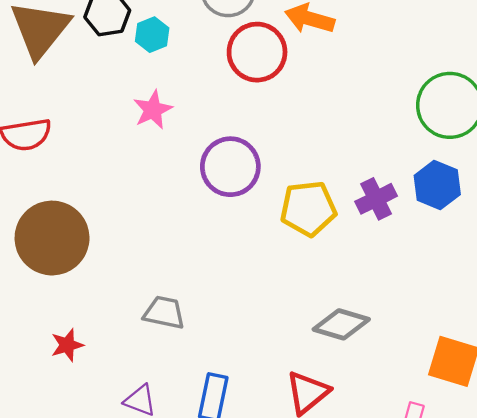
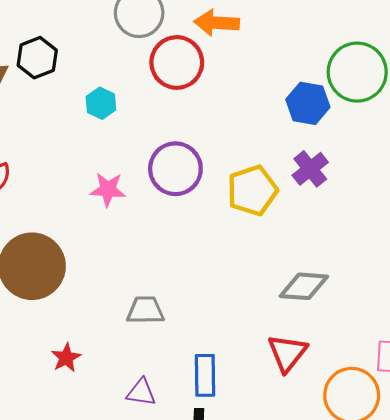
cyan hexagon: (152, 35) -> (101, 103), moved
pink star: (153, 110) -> (108, 189), moved, turned -30
blue hexagon: (437, 185) -> (308, 103), moved

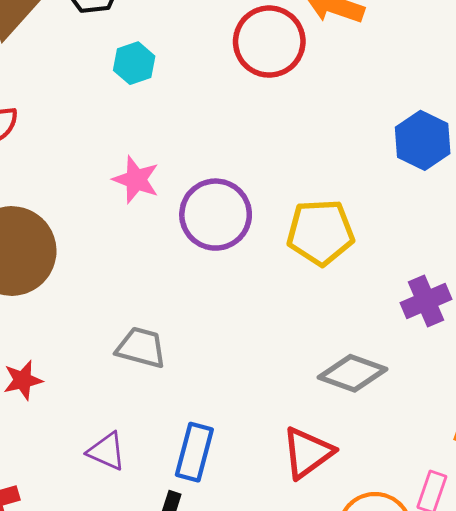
cyan hexagon: (101, 103) -> (134, 63), moved
purple circle: (175, 169) -> (216, 215), moved
purple cross: (310, 169) -> (426, 301), moved

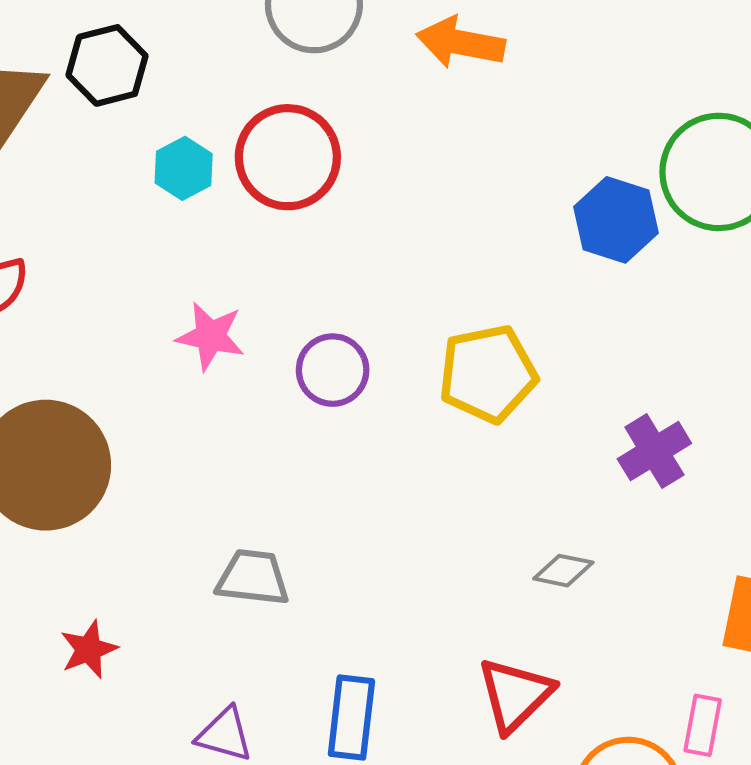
red circle: (269, 42) -> (288, 157), moved
purple circle: (216, 215) -> (333, 370), size x0.7
gray diamond: (353, 373) -> (563, 571), size x0.6

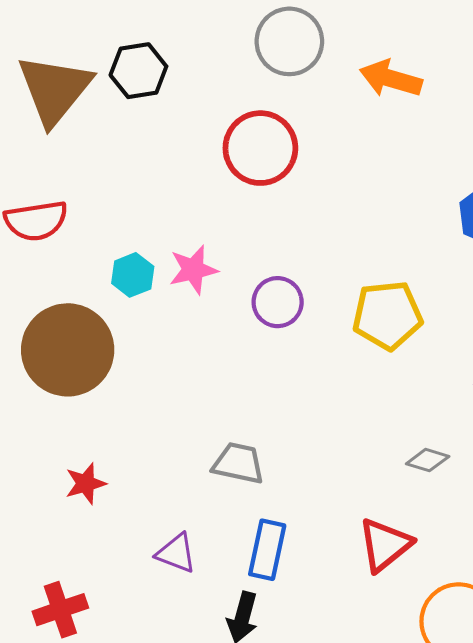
cyan hexagon: (184, 168) -> (133, 275), moved
pink star: (210, 336) -> (193, 270), turned -30
gray trapezoid: (253, 578) -> (238, 463), moved

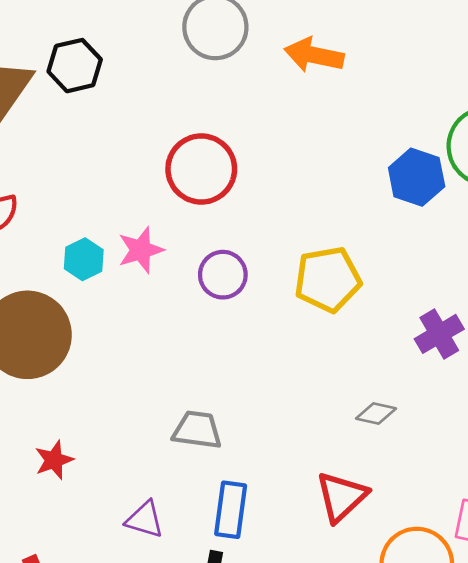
red circle: (260, 148) -> (201, 169), moved

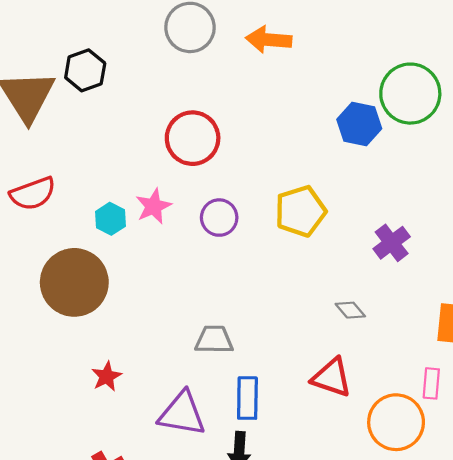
gray diamond: (376, 413) -> (350, 310), turned 44
red triangle: (342, 497) -> (332, 377), turned -51
purple triangle: (145, 520) -> (182, 414), size x1.6

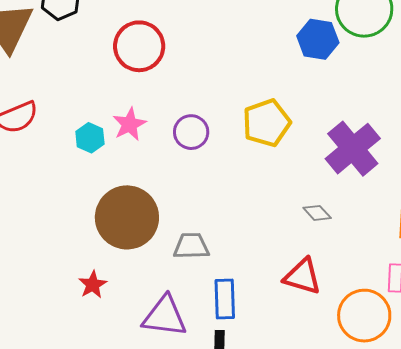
red circle: (193, 138) -> (139, 46), moved
purple cross: (392, 243) -> (353, 149), size x1.6
brown circle: (74, 282) -> (127, 217), moved

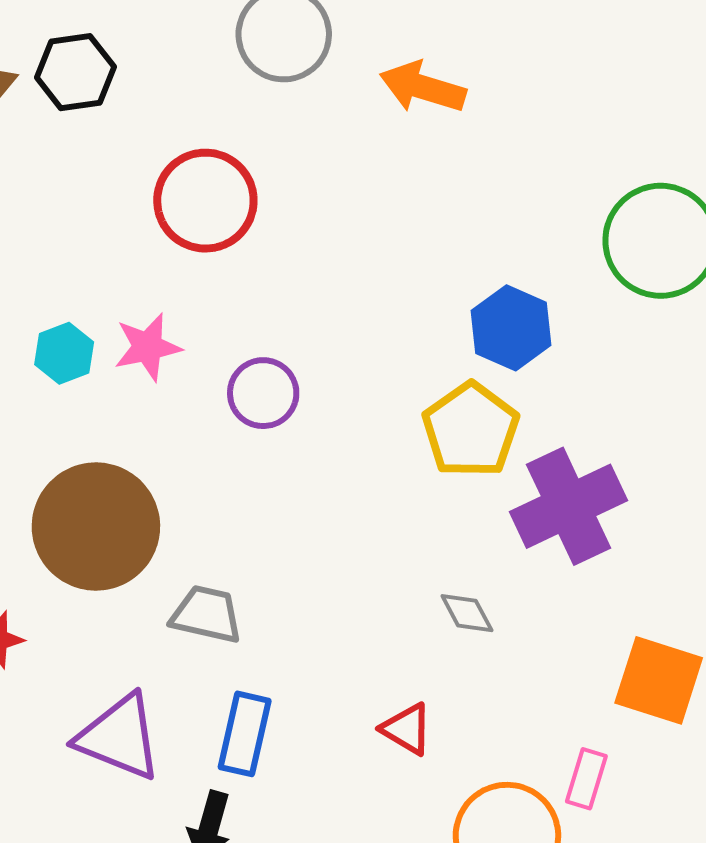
blue hexagon: (318, 39) -> (511, 328), moved
yellow pentagon: (267, 123) -> (471, 430), moved, turned -30
red triangle: (302, 276) -> (407, 729), size x0.7

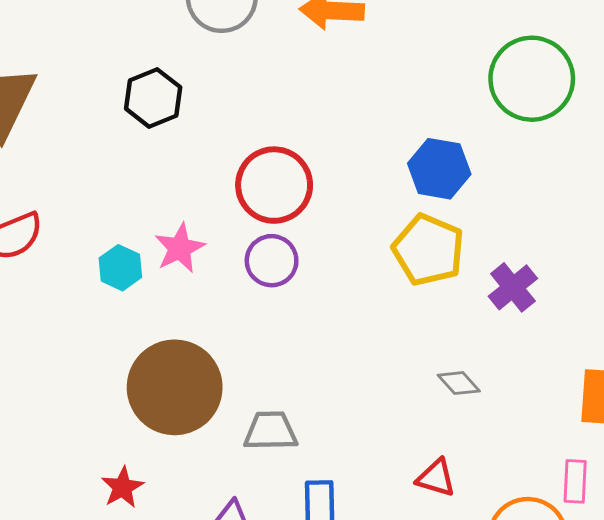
black hexagon: (75, 72) -> (153, 98), moved
red circle: (205, 201) -> (274, 185), moved
purple cross: (568, 506) -> (513, 287), size x0.6

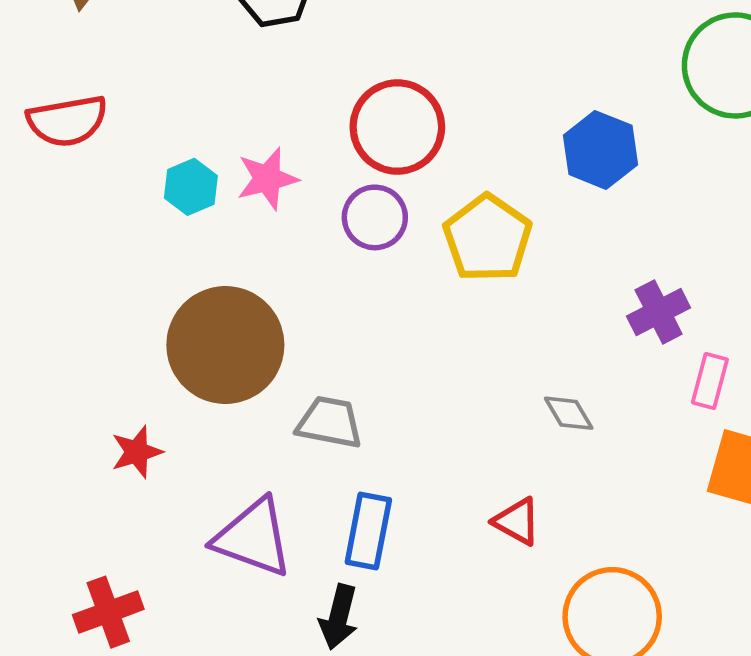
yellow pentagon: (428, 250) -> (488, 238), moved
pink rectangle: (575, 481) -> (710, 381), moved

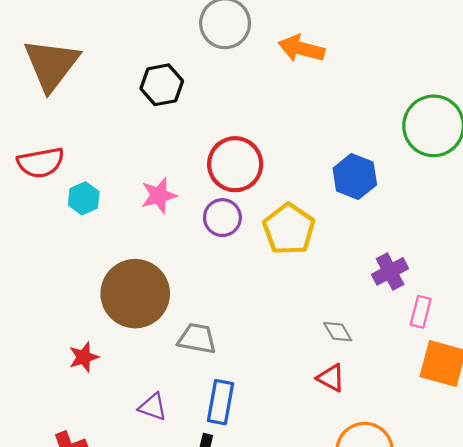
cyan hexagon: (191, 187) -> (84, 198), moved
red triangle: (517, 521) -> (331, 378), moved
purple triangle: (253, 538) -> (153, 407), size x0.6

